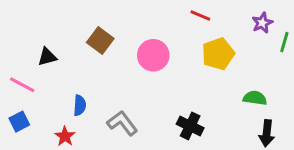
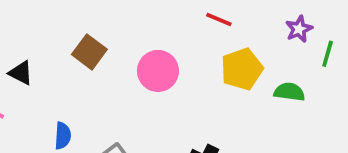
black triangle: (47, 57) -> (21, 73), turned 42
green semicircle: (255, 98) -> (289, 92), moved

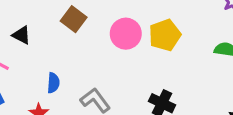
yellow pentagon: (242, 69) -> (165, 35), moved

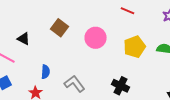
yellow pentagon: (165, 35) -> (134, 47), moved

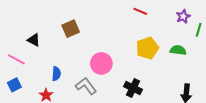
brown square: (60, 28) -> (71, 29), turned 30
pink circle: (96, 38) -> (101, 63), moved

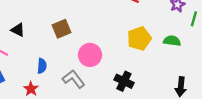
brown square: (71, 29) -> (62, 29), moved

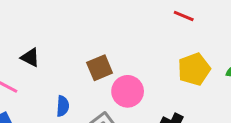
brown square: (62, 29) -> (100, 68), moved

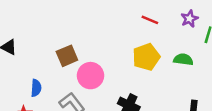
red line: (184, 16) -> (150, 20), moved

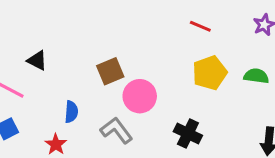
red line: (150, 20) -> (200, 26), moved

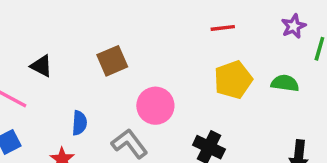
red line: (200, 26) -> (223, 28), turned -30
brown square: (110, 71) -> (112, 61), moved

